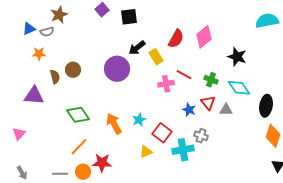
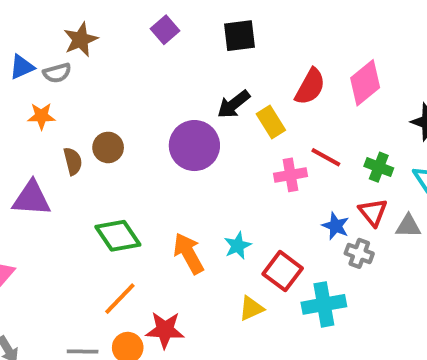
black square: (129, 17) -> (240, 36), moved
gray cross: (201, 136) -> (359, 253), moved

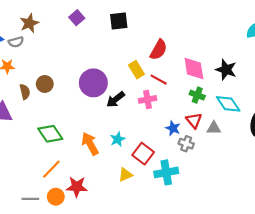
pink diamond: (365, 83) -> (194, 69), moved, turned -60
black arrow: (234, 104) -> (115, 99), moved
red line: (326, 157) -> (159, 80), moved

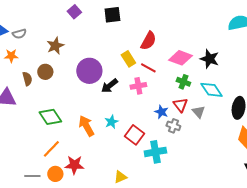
brown star: (29, 23) -> (55, 46), moved
pink diamond: (194, 69) -> (180, 58), turned -60
gray triangle: (214, 128) -> (199, 112), turned 48
yellow triangle: (125, 175) -> (120, 177), moved

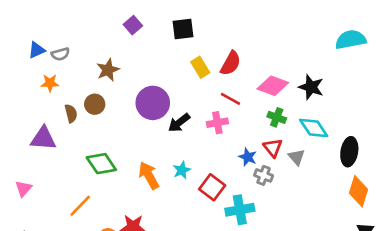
yellow rectangle: (128, 59) -> (200, 67), moved
orange line: (51, 149) -> (80, 206), moved

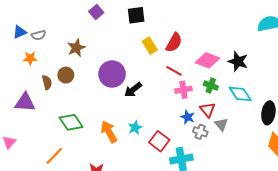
pink cross: (217, 123) -> (183, 90), moved
gray triangle: (297, 157) -> (221, 124), moved

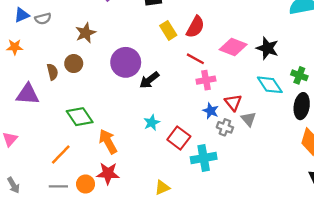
orange star: (30, 58) -> (15, 47), moved
green cross: (211, 86) -> (299, 75), moved
orange arrow: (109, 132) -> (108, 141), moved

